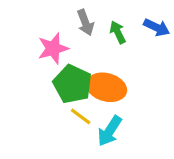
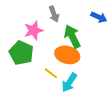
green arrow: (118, 32) -> (72, 37), moved, size x1.6
green pentagon: (72, 84) -> (21, 53), moved

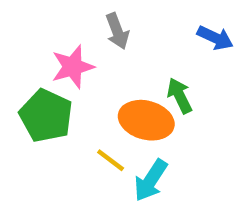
green arrow: (72, 37) -> (180, 96), moved, size x0.7

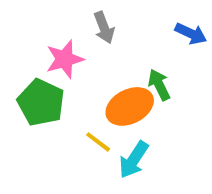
orange ellipse: (146, 120) -> (130, 106), turned -42

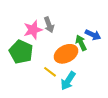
gray arrow: (104, 28) -> (49, 25), moved
blue arrow: (191, 34) -> (93, 35), moved

